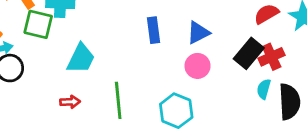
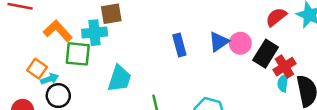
red cross: (272, 57) -> (284, 67), moved
pink circle: (198, 66) -> (240, 43), moved

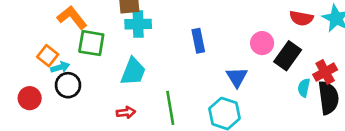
red semicircle: (276, 17) -> (301, 18), turned -135
cyan cross: (95, 33) -> (138, 24), moved
blue triangle: (219, 42) -> (237, 77), moved, turned -30
red cross: (284, 67) -> (325, 72), moved

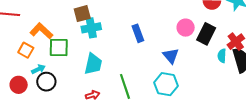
orange square: (48, 56) -> (26, 50), moved
red circle: (30, 98) -> (19, 85), moved

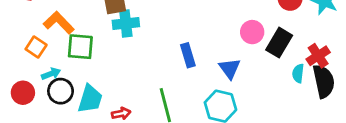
blue rectangle: (138, 33) -> (188, 55), moved
cyan trapezoid: (93, 64) -> (90, 99), moved

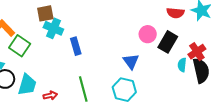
cyan cross: (126, 24) -> (53, 28), turned 30
green square: (80, 47) -> (20, 46), turned 30
blue rectangle: (188, 55) -> (76, 46), moved

